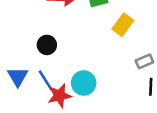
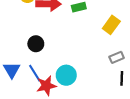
yellow rectangle: (123, 25) -> (111, 25), moved

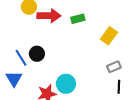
blue line: (35, 73) -> (21, 58), moved

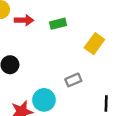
red arrow: (49, 16) -> (24, 20), size x0.7
gray rectangle: (114, 67) -> (73, 80), moved

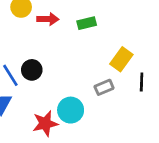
yellow rectangle: (94, 44) -> (121, 59), moved
black line: (106, 103) -> (142, 82), moved

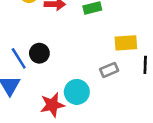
yellow rectangle: (121, 59) -> (126, 43), turned 50

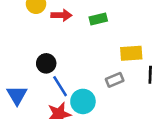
blue line: (19, 58) -> (60, 86), moved

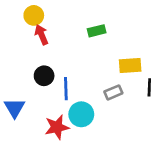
red arrow: (61, 15) -> (41, 35), moved, turned -114
blue line: (60, 86) -> (66, 89), moved, turned 30

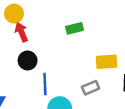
black circle: (44, 76) -> (28, 61), moved

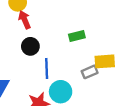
green rectangle: (75, 28) -> (77, 36), moved
yellow rectangle: (107, 62) -> (105, 61), moved

